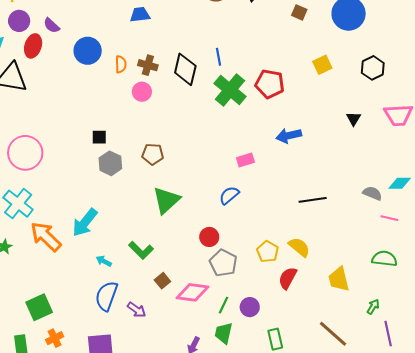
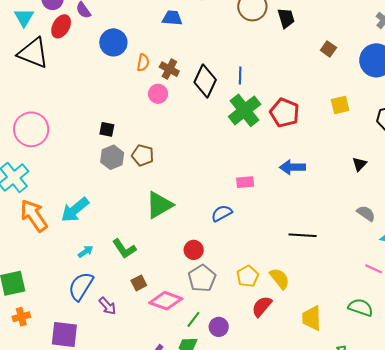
brown pentagon: (153, 154) -> (143, 155), moved
gray semicircle: (372, 193) -> (366, 213), moved
cyan arrow: (104, 261) -> (85, 252), turned 105

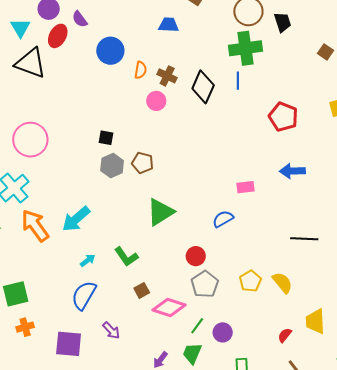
green cross: (245, 110) -> (245, 48), moved, turned 32
purple arrow: (107, 306) -> (111, 330), moved
red semicircle: (262, 306) -> (285, 335), moved, size x0.7

